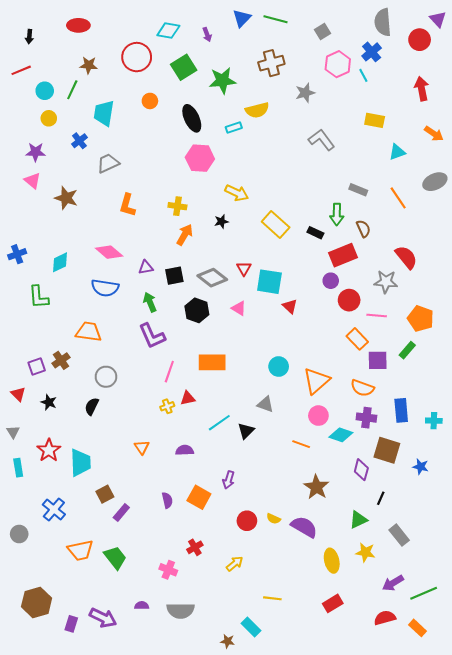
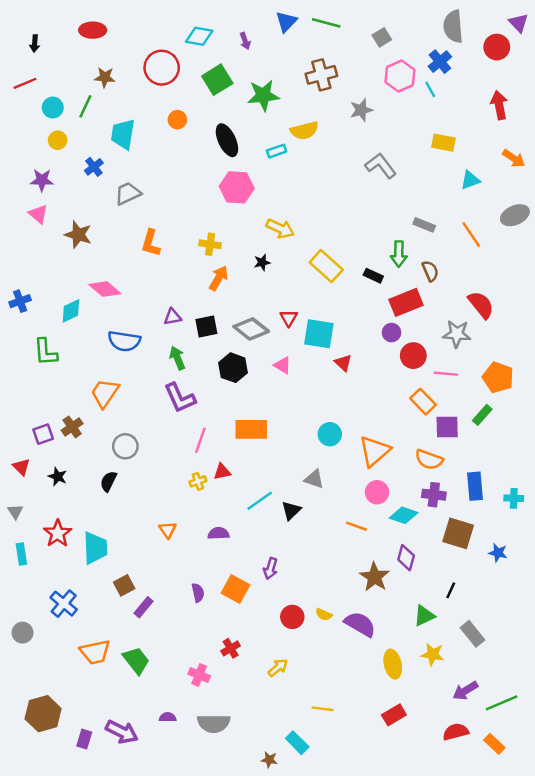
pink diamond: (109, 252) -> (105, 289), moved
orange trapezoid: (89, 332) -> (105, 393), turned -64
purple diamond: (361, 470) -> (406, 558), moved

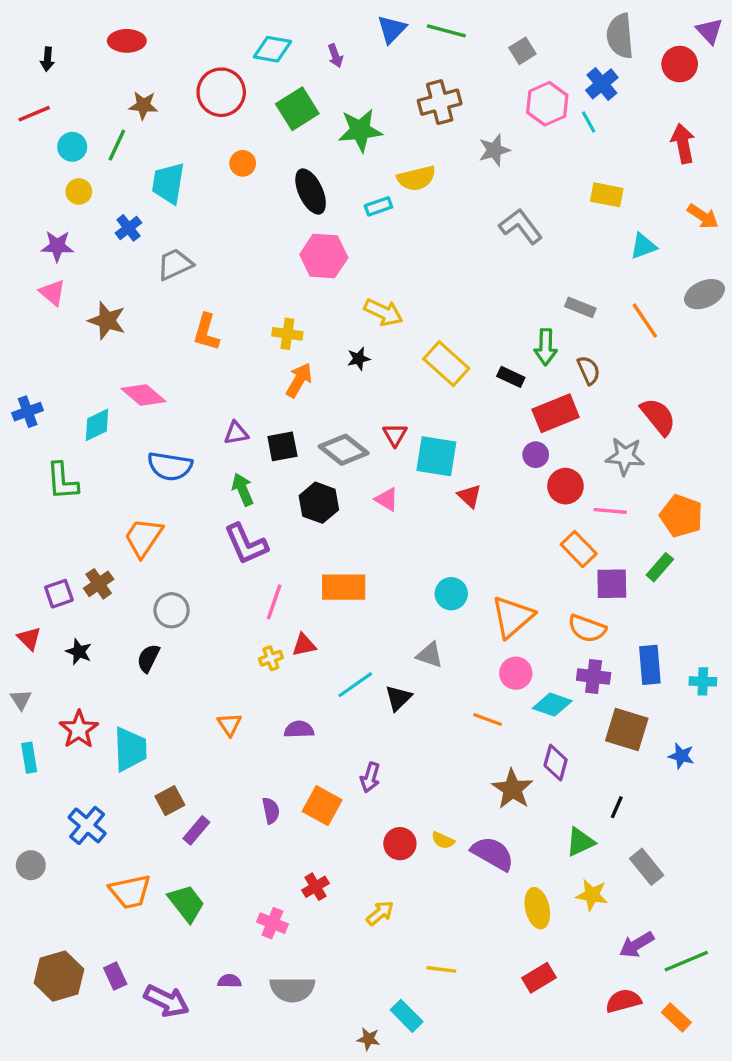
purple rectangle: (84, 739) -> (115, 976), moved, turned -42

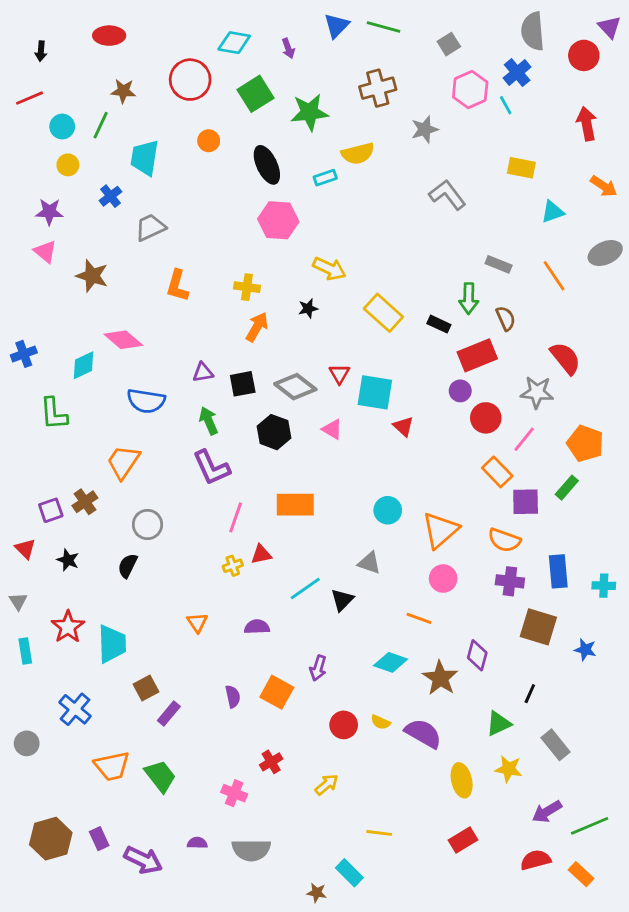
pink line: (610, 511) -> (524, 439), turned -56
cyan diamond: (552, 705) -> (391, 662), moved

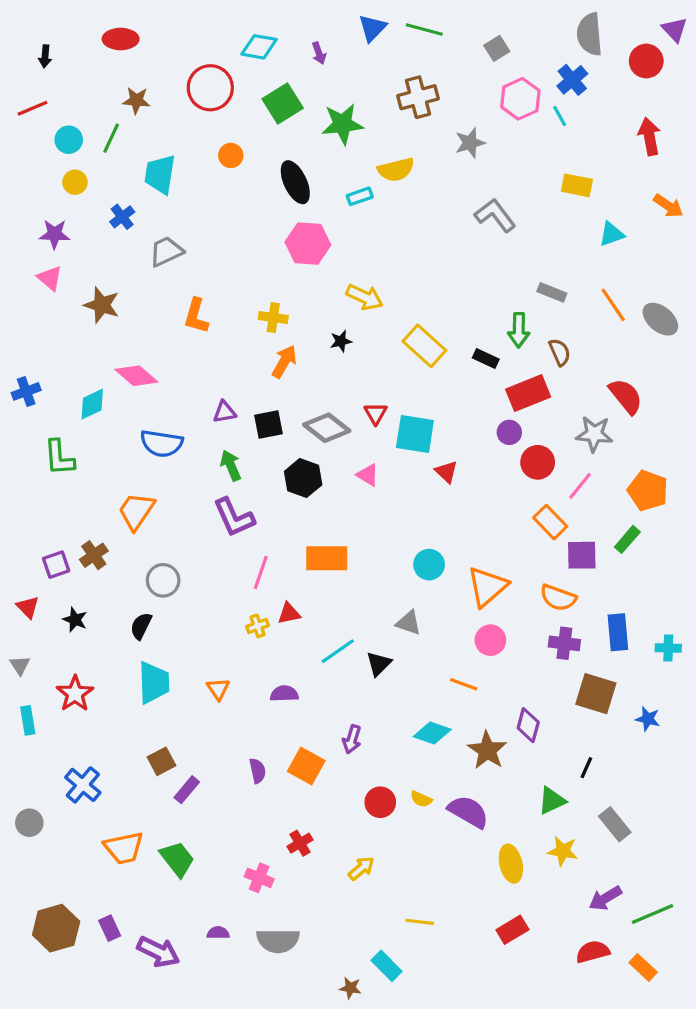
gray ellipse: (605, 253) -> (660, 319), moved, turned 64
cyan trapezoid: (112, 644) -> (154, 683), moved

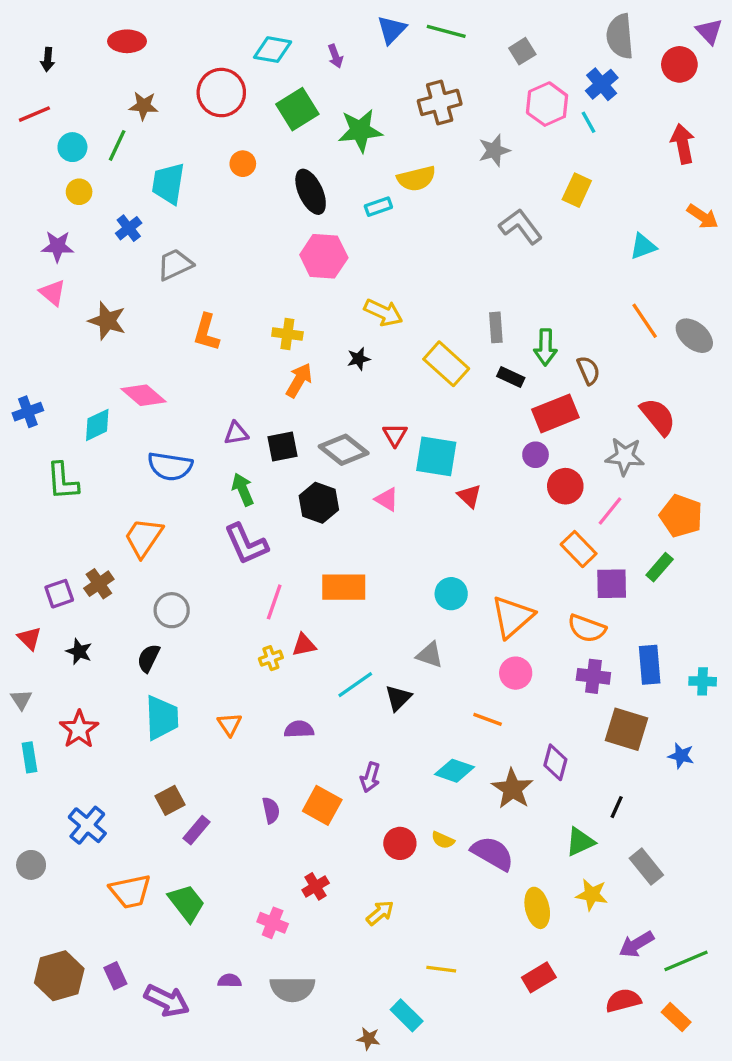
yellow rectangle: (577, 185) -> (577, 190), moved, turned -76
gray rectangle: (552, 292) -> (496, 327), moved, turned 64

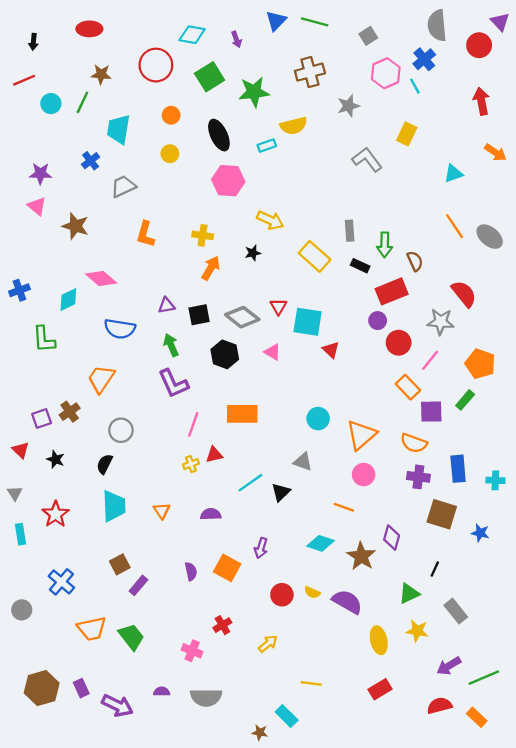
yellow circle: (79, 192) -> (170, 154), moved

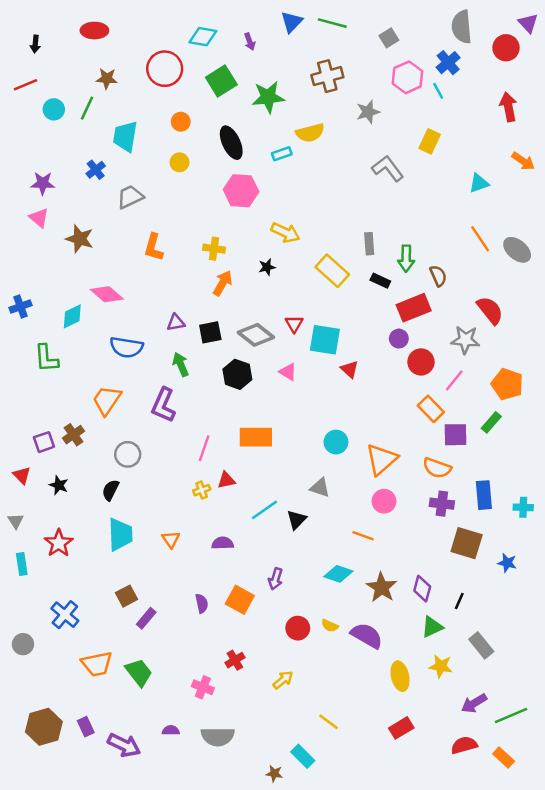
purple L-shape: (173, 384) -> (163, 405), moved, turned 48
purple diamond: (392, 538) -> (422, 589), moved
yellow line: (311, 683) -> (329, 722), turned 30

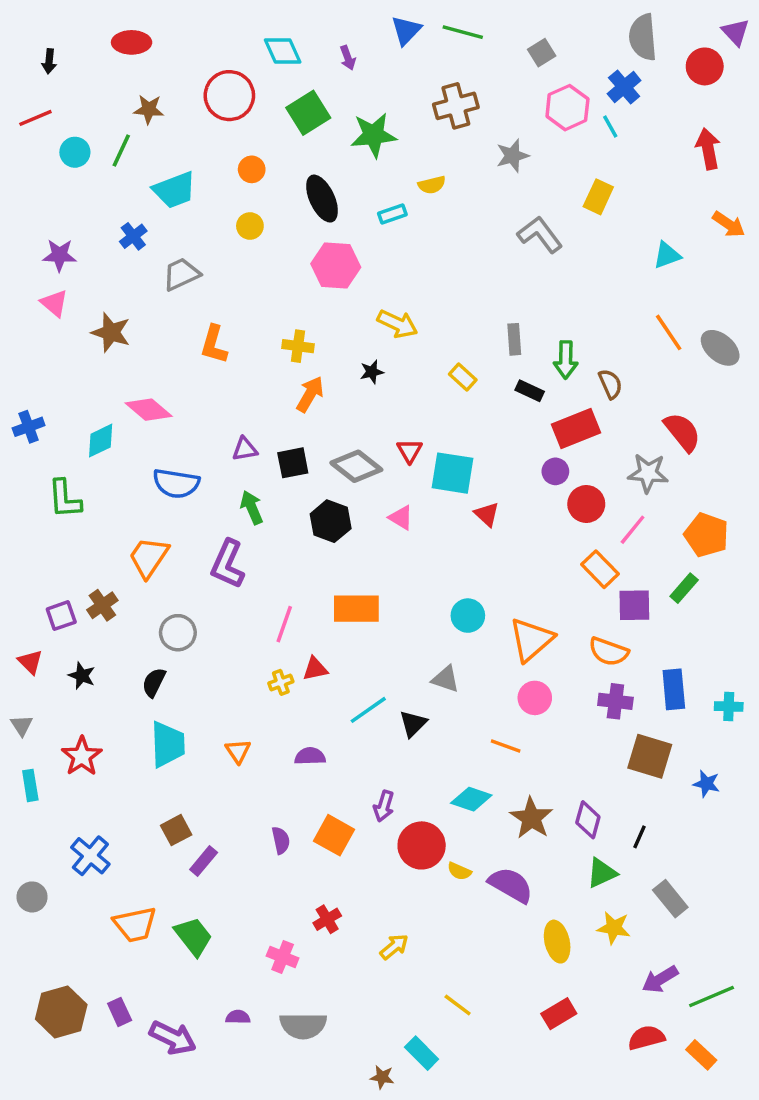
cyan diamond: (203, 37) -> (283, 51), turned 56
yellow semicircle: (310, 133) -> (432, 185), size x0.7
cyan trapezoid: (125, 136) -> (174, 190), turned -120
yellow rectangle: (332, 271) -> (463, 377), size x0.6
red circle: (298, 628) -> (422, 845), moved, size x1.4

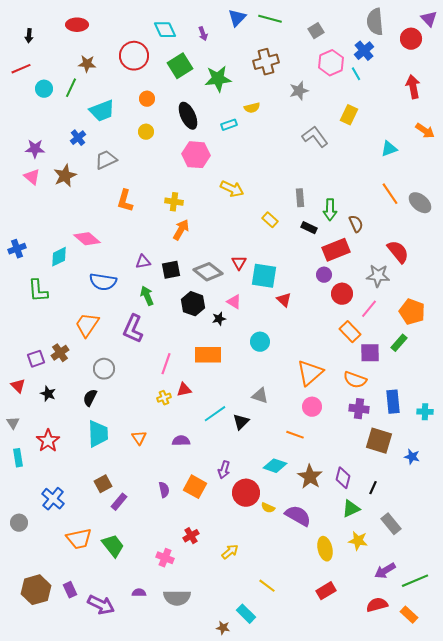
brown star: (111, 332) -> (65, 176), moved, turned 30
black star: (372, 372) -> (219, 319), moved
cyan circle: (468, 616) -> (260, 342), moved

